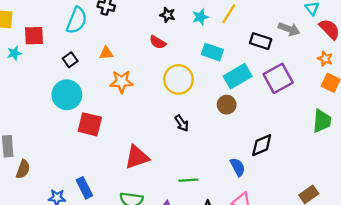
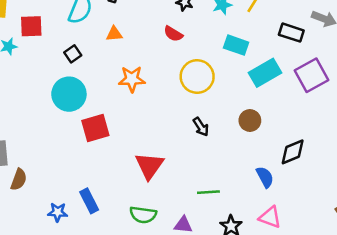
orange triangle: (106, 53) -> (114, 34), moved
brown circle: (227, 105) -> (250, 120), moved
red square: (90, 124) -> (95, 128), turned -30
red triangle: (137, 157) -> (149, 166), turned -36

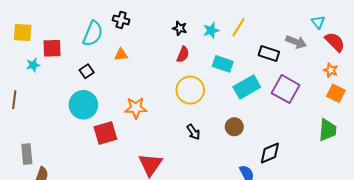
red semicircle: (173, 34) -> (183, 54), moved, turned -98
purple square: (311, 75) -> (286, 89), turned -32
orange star: (132, 79) -> (136, 108), moved

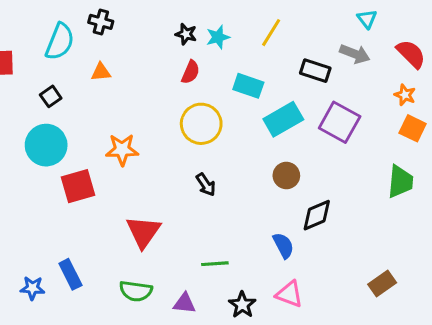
cyan triangle: (318, 22) -> (367, 19), moved
cyan star: (211, 30) -> (218, 37), moved
brown circle: (234, 127) -> (286, 176), moved

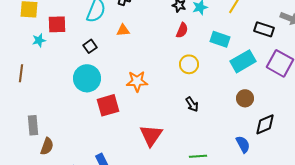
yellow circle: (201, 124) -> (189, 64), size x0.7

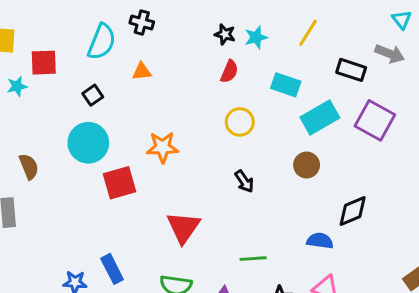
brown circle: (245, 98) -> (307, 165), moved
blue semicircle: (243, 144) -> (320, 241), turned -54
brown semicircle: (47, 146) -> (29, 167), moved, turned -42

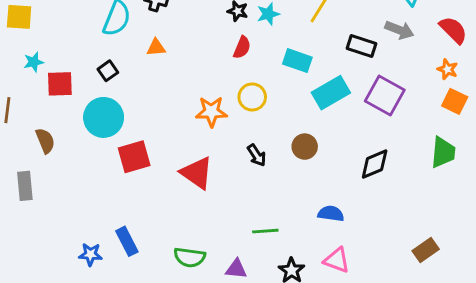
red square: (44, 63) -> (60, 84), moved
orange star: (163, 147) -> (211, 112), moved
brown circle: (307, 165) -> (305, 147), moved
black diamond: (353, 211) -> (375, 164), moved
red triangle: (183, 227) -> (197, 173), moved, turned -30

